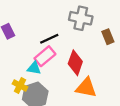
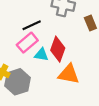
cyan triangle: (34, 68) -> (41, 55), moved

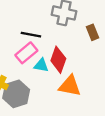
black line: (32, 25) -> (31, 35), turned 36

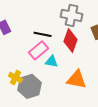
red diamond: (58, 60) -> (71, 40), moved

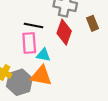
pink rectangle: (39, 50) -> (29, 43), turned -54
orange triangle: (77, 79) -> (41, 76), moved

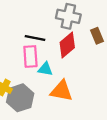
red diamond: (64, 32) -> (67, 45), turned 30
orange triangle: (41, 76) -> (61, 91), moved

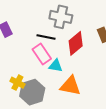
gray cross: (68, 16) -> (61, 17), moved
pink rectangle: (30, 56) -> (42, 54), turned -30

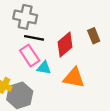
gray cross: (61, 17) -> (25, 17), moved
orange triangle: (70, 86) -> (74, 78), moved

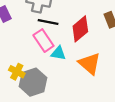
orange triangle: (74, 78) -> (90, 64), turned 30

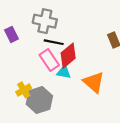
red diamond: (80, 29) -> (68, 56), moved
yellow cross: (17, 72) -> (24, 90), turned 32

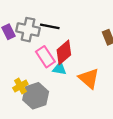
gray cross: (45, 21) -> (28, 30), moved
black line: (54, 42) -> (50, 26), moved

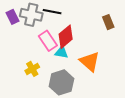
yellow cross: (20, 86) -> (32, 69), moved
gray hexagon: (36, 96) -> (61, 82), moved

